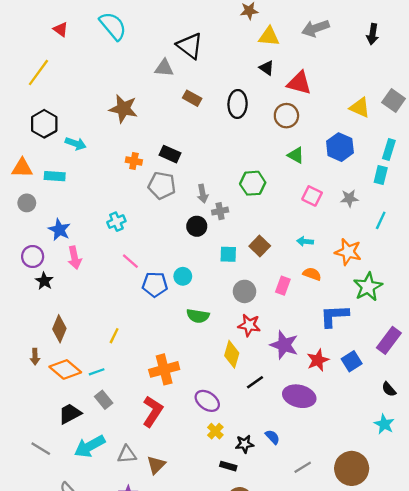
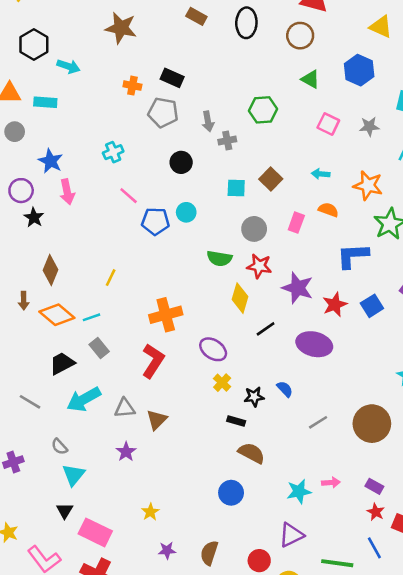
black circle: (197, 226) -> (181, 162), moved
green semicircle: (198, 316) -> (220, 258), moved

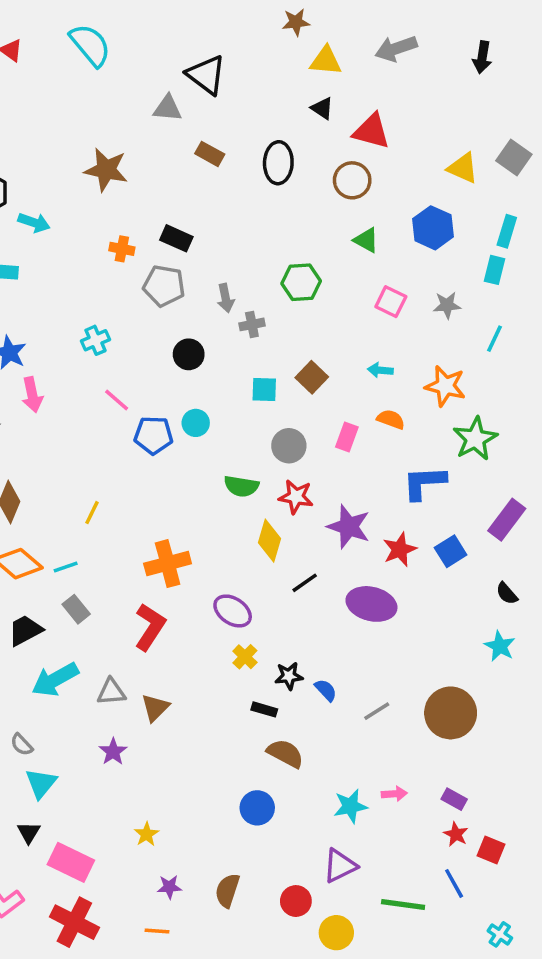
blue semicircle: (285, 389) -> (326, 690), moved

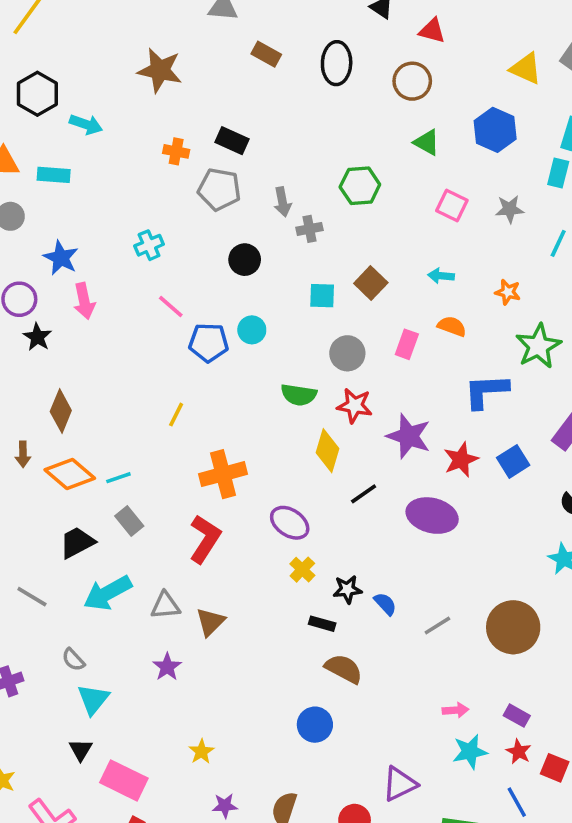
red triangle: (371, 131) -> (432, 31), size x0.7
orange star: (445, 386) -> (508, 292), size x0.6
yellow line: (92, 513) -> (176, 415), moved
cyan star: (350, 806) -> (470, 752), moved

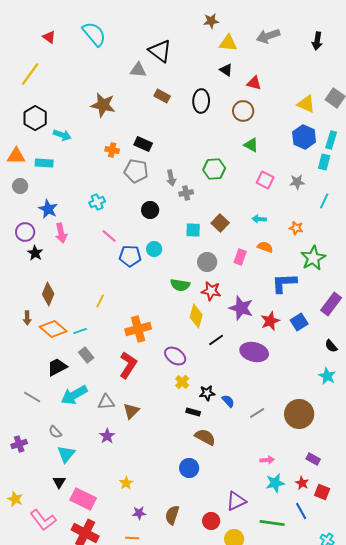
blue hexagon: (495, 130) -> (304, 137), moved
yellow line: (176, 415) -> (100, 301), moved
purple rectangle: (517, 716) -> (313, 459), moved

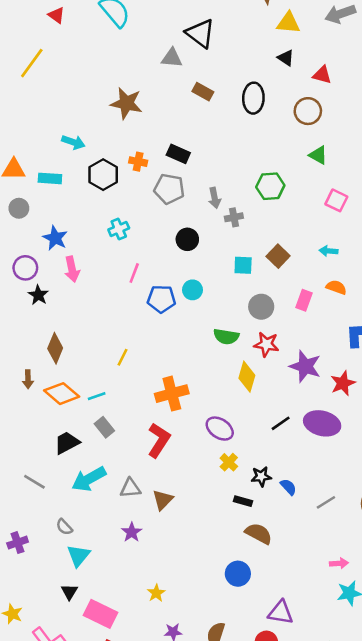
black hexagon: (35, 118) -> (103, 175), moved
pink line: (109, 236) -> (134, 273), turned 70
black line: (216, 340) -> (281, 423), moved
purple triangle: (236, 501) -> (281, 613), moved, turned 35

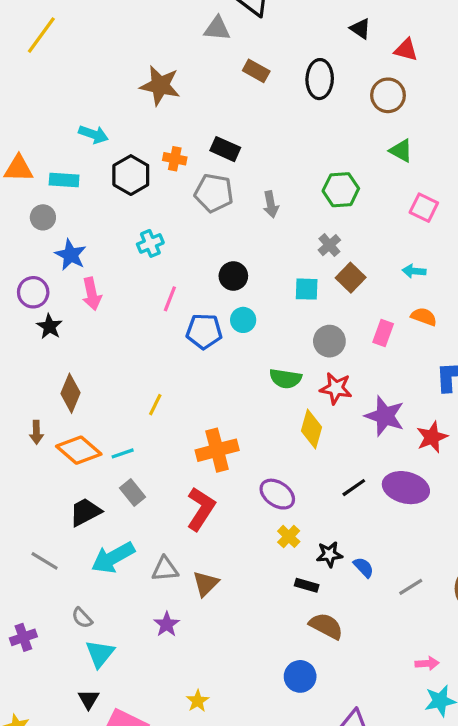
gray circle: (19, 208) -> (43, 217), moved
gray cross: (234, 217) -> (329, 245), moved, turned -30
black circle: (187, 239) -> (233, 276), moved

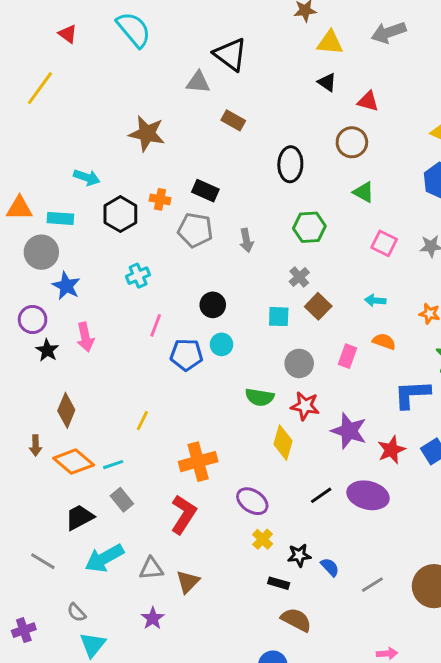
black ellipse: (320, 79) -> (290, 164), moved
gray circle: (43, 217) -> (41, 252), size x1.5
pink arrow: (92, 294) -> (85, 337), moved

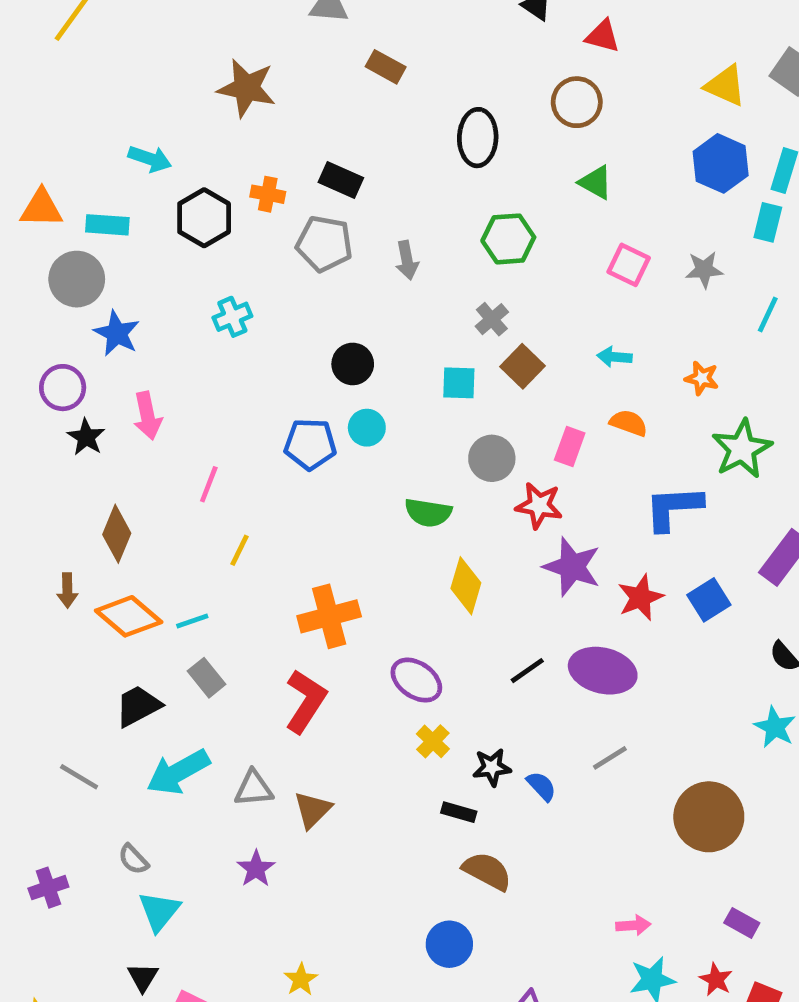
pink line: (156, 325) -> (209, 484), moved
red star: (305, 406) -> (539, 505), moved
gray line: (372, 585) -> (610, 758), moved

